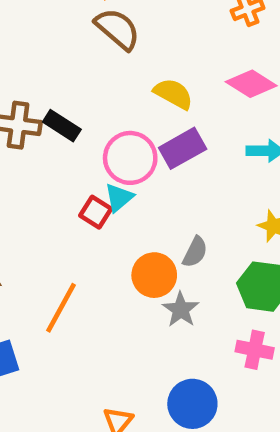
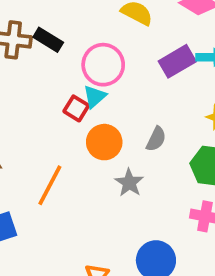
purple rectangle: (183, 148) -> (177, 61), moved
orange circle: (154, 275) -> (104, 142), moved
gray star: (181, 310) -> (129, 183), moved

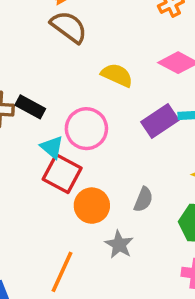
cyan triangle: (95, 96) -> (52, 147), moved, turned -35
red square: (76, 108) -> (62, 174), size x1.5
orange line: (50, 185) -> (62, 272), moved

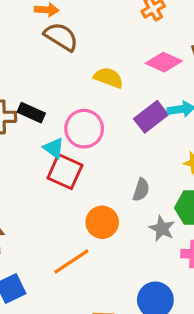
orange circle: (92, 206) -> (102, 222), moved
gray star: (119, 245) -> (162, 228), moved
orange line: (62, 272) -> (71, 262), turned 36

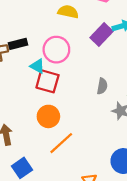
black rectangle: (31, 113) -> (18, 44), turned -30
orange circle: (102, 222) -> (48, 116), moved

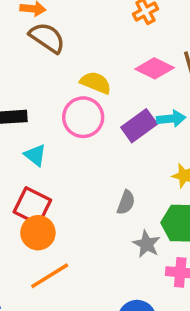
pink circle: (56, 50) -> (83, 117), moved
red square: (47, 81) -> (32, 206), moved

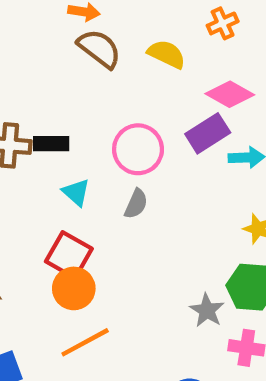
yellow semicircle: (96, 83) -> (167, 54), moved
purple rectangle: (139, 126) -> (208, 133), moved
gray semicircle: (126, 202) -> (136, 204), moved

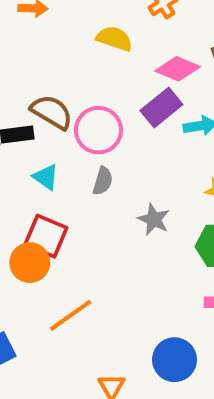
brown semicircle: (99, 49) -> (52, 112), moved
orange circle: (74, 288) -> (30, 263), moved
gray star: (207, 310) -> (154, 219), moved

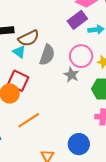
brown semicircle: (52, 112) -> (29, 38), moved, turned 120
pink circle: (98, 130) -> (81, 56), moved
gray semicircle: (103, 181) -> (47, 55), size x1.5

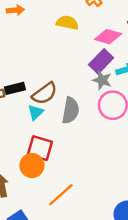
cyan triangle: (19, 52) -> (36, 112), turned 48
gray star: (71, 75) -> (102, 80), moved

